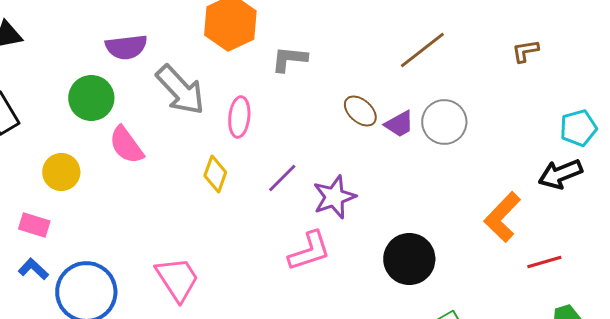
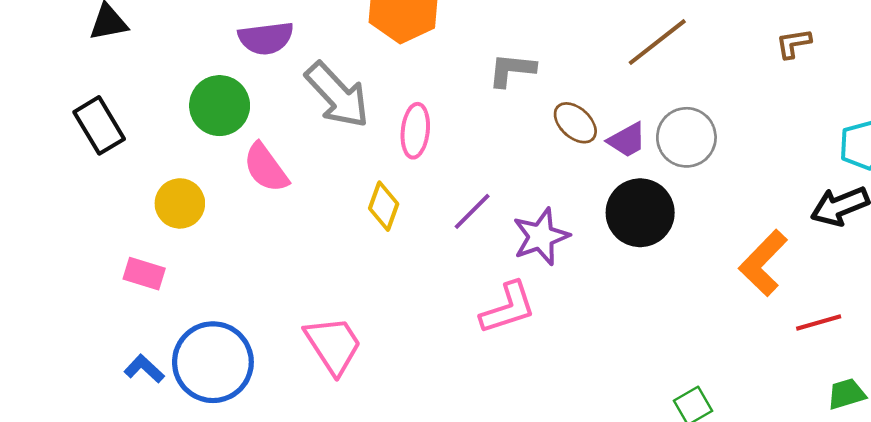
gray L-shape: (289, 59) -> (512, 70), moved
black circle: (409, 259) -> (640, 213), moved
blue L-shape: (33, 269) -> (144, 369), moved

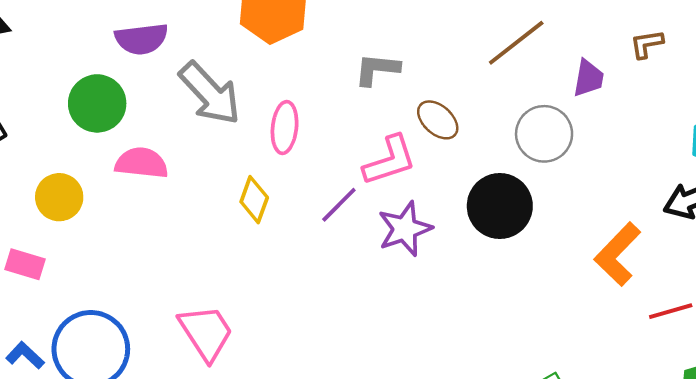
purple trapezoid: (627, 140) -> (588, 78), moved, turned -51
pink semicircle: (266, 168) -> (141, 163), turned 132
pink L-shape: (508, 308) -> (390, 160), moved

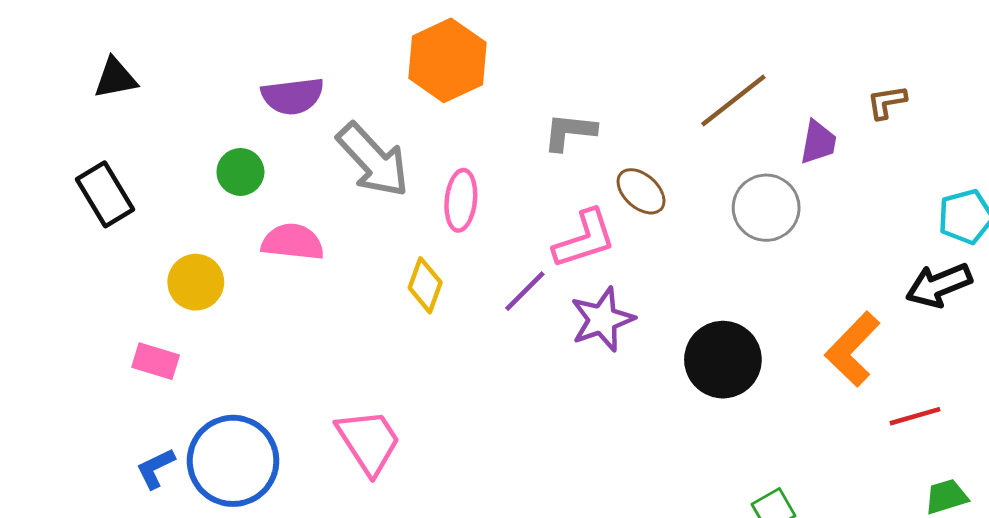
green circle: (97, 103) -> (240, 172), size x0.7
black circle: (500, 206) -> (723, 360), moved
blue L-shape: (25, 355) -> (156, 468), turned -69

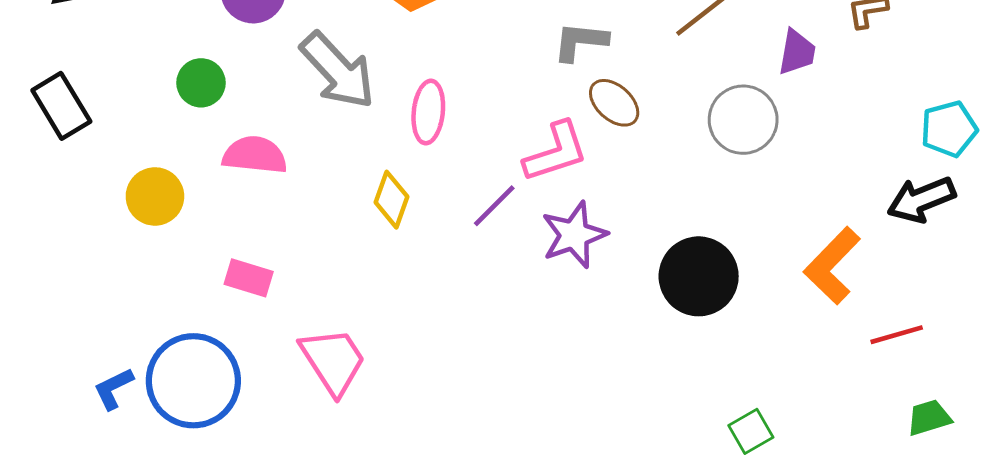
gray L-shape: (570, 132) -> (580, 41), moved
pink rectangle: (156, 361) -> (249, 278), moved

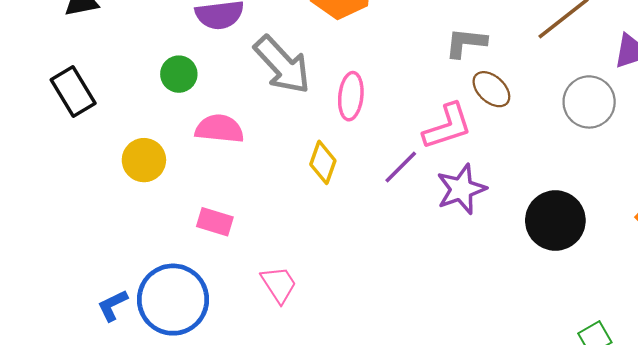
pink trapezoid: (333, 361) -> (279, 284), size x0.7

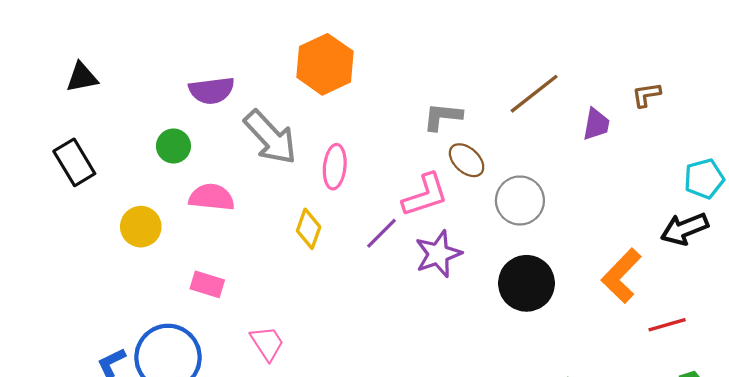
gray circle: (589, 102) -> (520, 200), moved

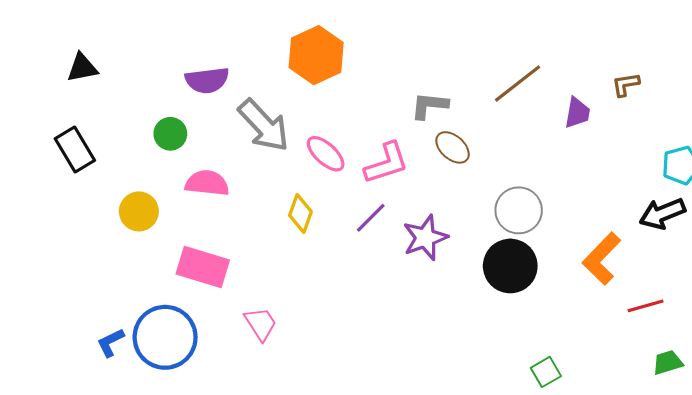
pink ellipse: (335, 167) -> (326, 154), turned -54
pink L-shape: (425, 195) -> (386, 163), moved
gray circle: (520, 200) -> (519, 210), moved
pink rectangle: (207, 284) -> (203, 267), size x1.6

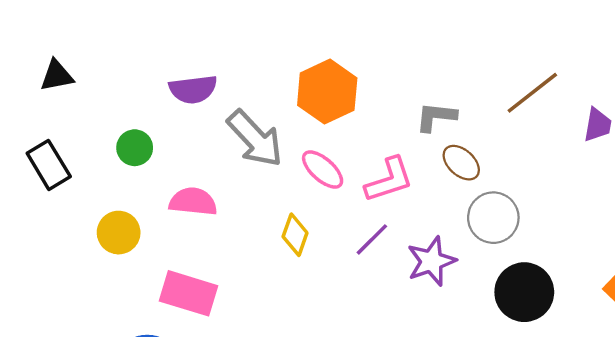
orange hexagon: (316, 55) -> (327, 92), moved
green circle: (170, 134) -> (135, 148), moved
gray circle: (519, 210) -> (493, 218), moved

